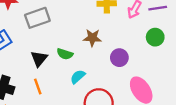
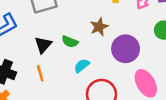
brown star: (92, 38) -> (99, 27), turned -30
purple circle: (119, 58) -> (126, 49), size x1.5

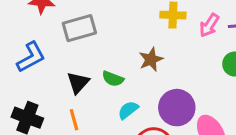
purple circle: (126, 49) -> (177, 108), moved

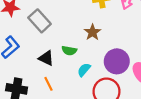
gray rectangle: (79, 28) -> (40, 21), turned 75
black triangle: (78, 83) -> (46, 58), turned -35

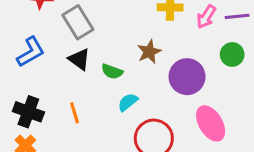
black triangle: (46, 58) -> (79, 59), moved
purple circle: (117, 61) -> (187, 77), moved

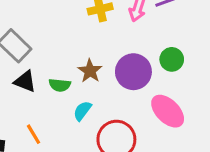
brown star: (149, 52) -> (90, 71), moved
green circle: (232, 54) -> (172, 59), moved

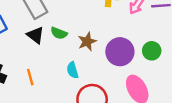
green semicircle: (60, 85) -> (59, 33), moved
cyan semicircle: (82, 111) -> (73, 70), turned -70

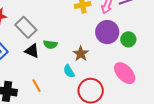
brown star: (87, 42) -> (81, 54), moved
purple circle: (120, 52) -> (107, 32), moved

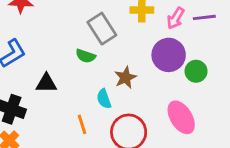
gray rectangle: (26, 27) -> (102, 29), moved
black triangle: (32, 51) -> (46, 83), moved, turned -35
orange line: (37, 86) -> (82, 124), moved

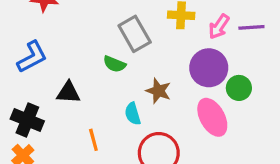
brown star: (125, 78) -> (158, 91), turned -30
pink ellipse: (181, 117) -> (212, 117), moved
orange line: (82, 124) -> (93, 140), moved

